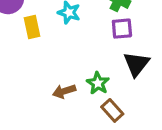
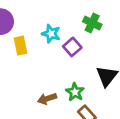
purple square: (122, 29) -> (72, 47), moved, turned -36

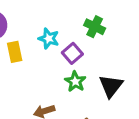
green star: (75, 92) -> (75, 82), moved

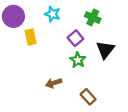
cyan star: (49, 39) -> (52, 14), moved
black triangle: (111, 86) -> (105, 50), moved

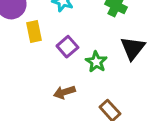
purple square: (75, 38) -> (67, 47), moved

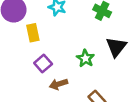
purple square: (67, 47) -> (43, 64), moved

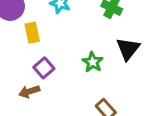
brown arrow: (58, 84) -> (29, 92), moved

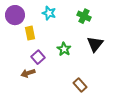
green star: (93, 62) -> (64, 49), moved

